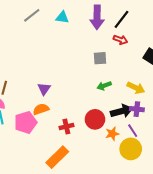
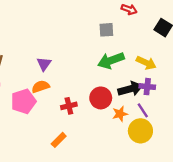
green arrow: (104, 86) -> (111, 60), size x1.6
orange rectangle: (57, 157) -> (59, 140), size x0.6

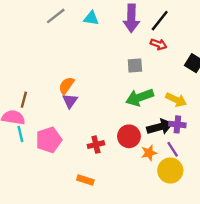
orange semicircle: (41, 87) -> (66, 86), moved, turned -36
orange rectangle: (59, 140) -> (85, 180), turned 63

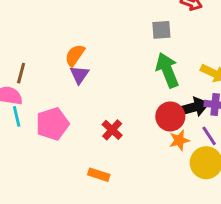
green arrow: (140, 97) -> (167, 70), turned 88
red circle: (129, 136) -> (170, 116), moved
red cross: (96, 145) -> (112, 130), turned -35

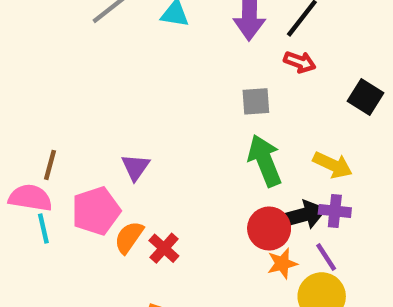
orange semicircle: (75, 55) -> (129, 237), moved
pink pentagon: (52, 124) -> (96, 211), moved
red cross: (112, 130) -> (164, 248), moved

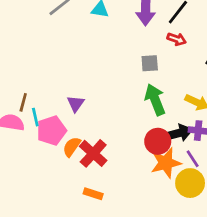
cyan line: (43, 229) -> (35, 117), moved
red cross: (164, 248) -> (93, 153), size x1.5
orange star: (282, 264) -> (166, 163), size x1.6

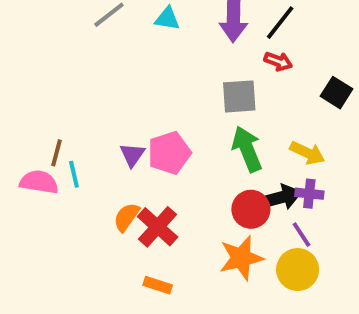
gray square: (150, 63) -> (239, 96), size x1.4
pink pentagon: (51, 131) -> (169, 153), moved
orange star: (166, 163) -> (241, 258), moved

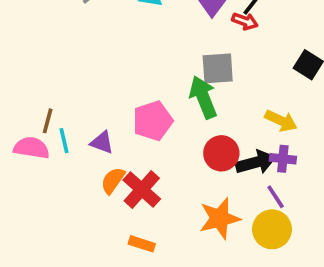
red arrow: (278, 61) -> (245, 21), moved
green arrow: (247, 149) -> (203, 97), moved
purple triangle: (132, 155) -> (102, 142), moved, turned -45
red circle: (251, 209) -> (221, 153), moved

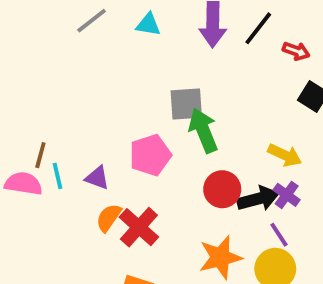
red arrow: (245, 21) -> (296, 51), moved
gray square: (218, 68) -> (186, 104), moved
purple cross: (283, 159) -> (287, 195), turned 30

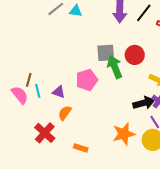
cyan triangle: (148, 24) -> (76, 11), moved
pink semicircle: (23, 184) -> (20, 95), turned 42
red circle: (222, 189) -> (135, 55), moved
red cross: (139, 227) -> (45, 133), moved

